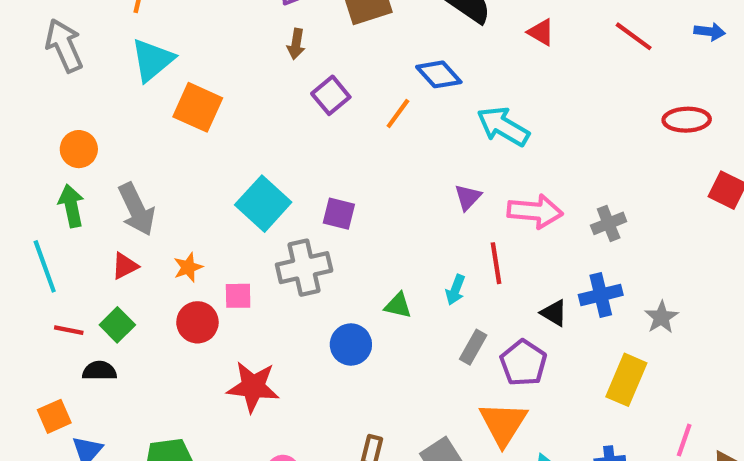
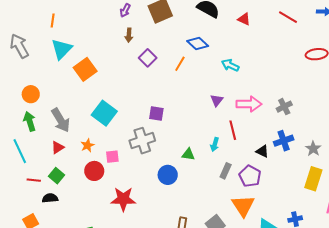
orange square: (198, 107) -> (85, 69), turned 35
cyan arrow: (503, 126) -> (230, 65), size x0.7
cyan square: (263, 204) -> (104, 113), moved
yellow rectangle: (626, 380) -> (313, 179), moved

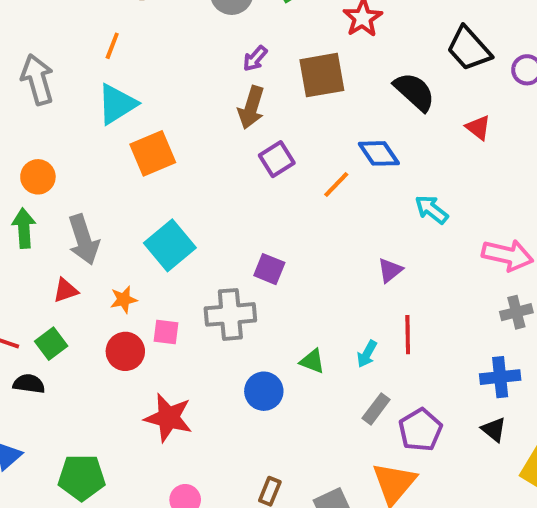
brown arrow: (129, 35) -> (251, 107), size x1.5
pink arrow: (249, 104) -> (508, 255), moved
black triangle: (262, 151) -> (494, 430), moved

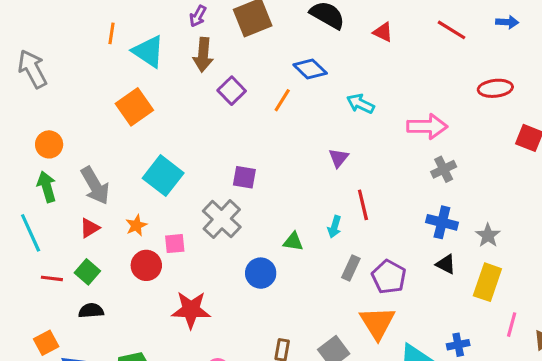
orange line: (112, 46) -> (111, 33), moved
cyan triangle: (117, 104) -> (148, 52), moved, turned -42
gray cross: (230, 314) -> (222, 219), turned -30
blue cross: (500, 377) -> (442, 222), turned 32
black semicircle: (29, 384) -> (91, 311), moved

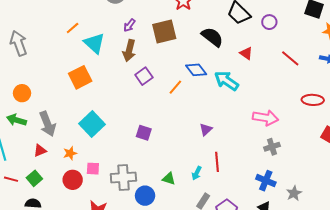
orange line: (111, 33) -> (73, 28), turned 32
cyan arrow: (360, 104) -> (226, 81), moved, size x1.4
green arrow: (47, 187) -> (16, 120), turned -66
gray cross: (222, 219) -> (123, 177), moved, turned 35

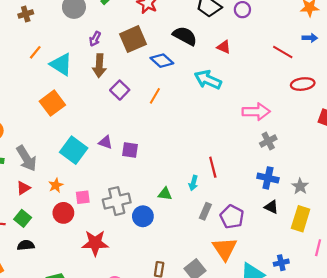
red line: (290, 58) -> (283, 52), moved
blue diamond: (196, 70) -> (162, 61), moved
purple triangle: (206, 129) -> (105, 142), moved, turned -48

